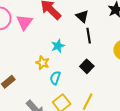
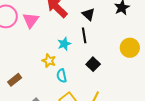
black line: (89, 36) -> (84, 35), moved
cyan semicircle: (55, 78) -> (62, 76), turned -32

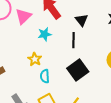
cyan star: (64, 44) -> (45, 34), moved
black square: (93, 64) -> (78, 70), size x1.5

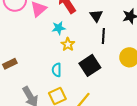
black line: (74, 40) -> (103, 36), moved
yellow star: (35, 59) -> (68, 44), moved

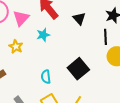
black line: (103, 36) -> (105, 37), moved
yellow star: (68, 44) -> (16, 47), moved

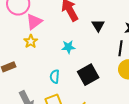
pink triangle: (21, 18) -> (34, 22), moved
cyan star: (43, 35) -> (68, 47), moved

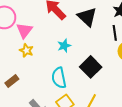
black triangle: (98, 25) -> (87, 17), size x1.5
cyan semicircle: (55, 77) -> (59, 78), size x1.5

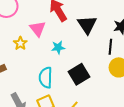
pink triangle: (24, 31) -> (38, 29), moved, turned -30

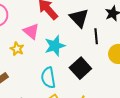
cyan star: (58, 47) -> (55, 46), size x1.5
black line: (110, 47) -> (96, 36), moved

